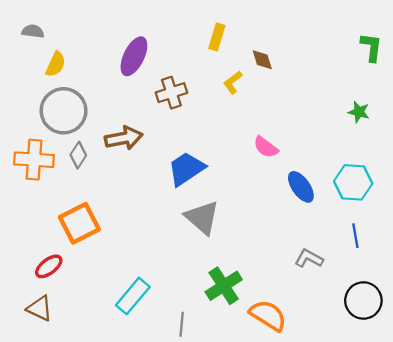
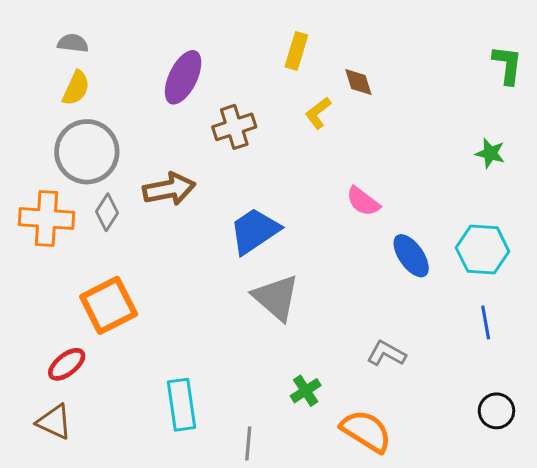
gray semicircle: (33, 31) -> (73, 43), moved
gray L-shape: (309, 258) -> (386, 353), moved
green cross: (224, 286) -> (306, 391), size x0.6
cyan rectangle: (133, 296) -> (182, 405), turned -48
black circle: (363, 300) -> (496, 411), size x0.7

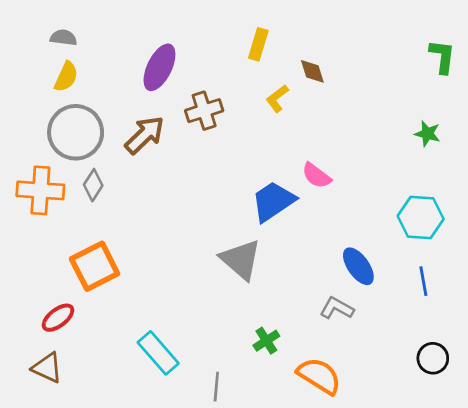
brown arrow: (169, 189) -> (145, 135), moved, turned -33
blue trapezoid: (254, 231) -> (273, 201), moved
blue ellipse: (411, 256) -> (358, 266), moved
cyan rectangle: (182, 405) -> (158, 353), turned -33

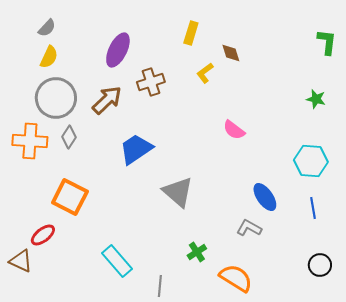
gray semicircle: (63, 38) -> (47, 28), turned 126
blue trapezoid: (273, 201) -> (136, 149), moved
orange square: (95, 266) -> (70, 197), turned -36
brown triangle: (47, 368) -> (21, 261), moved

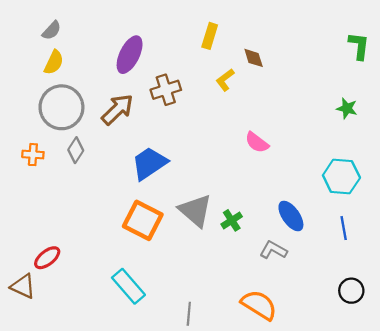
orange cross: (30, 141) -> (33, 155), size x0.6
orange square: (70, 197) -> (143, 220), moved
green cross: (197, 252) -> (232, 220), moved
gray line: (160, 286) -> (189, 314), moved

